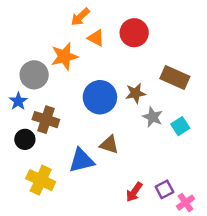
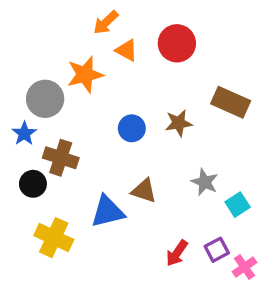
blue circle: (100, 97) -> (132, 128), size x0.6
gray star: (153, 117) -> (205, 182), moved
cyan square: (180, 126) -> (238, 205), moved

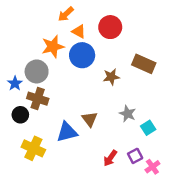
gray circle: (45, 99) -> (37, 71), moved
blue circle: (132, 128) -> (82, 55), moved, size x1.5
brown triangle: (144, 191) -> (90, 119), turned 35

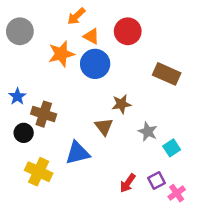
gray circle: (37, 71) -> (20, 31), moved
brown star: (111, 77) -> (121, 104), moved
brown triangle: (90, 119) -> (104, 127), moved

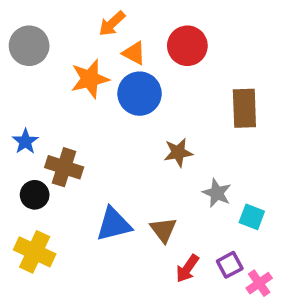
brown rectangle: (167, 74) -> (244, 108), turned 64
brown triangle: (104, 127) -> (163, 230), moved
cyan square: (172, 148) -> (252, 217), turned -36
yellow cross: (39, 172) -> (35, 252), moved

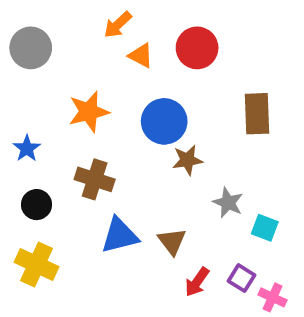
orange star: (90, 79) -> (89, 112), moved
blue circle: (140, 94) -> (164, 121), moved
brown cross: (64, 167) -> (95, 179), moved
purple square: (230, 265) -> (242, 278), turned -30
pink cross: (259, 283) -> (272, 297), turned -30

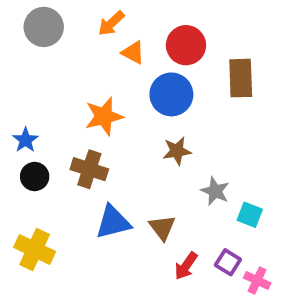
gray circle: (31, 48) -> (44, 27), moved
orange star: (89, 112) -> (104, 116), moved
brown rectangle: (257, 114) -> (241, 78), moved
blue circle: (164, 121) -> (171, 94), moved
black circle: (37, 205) -> (35, 177), moved

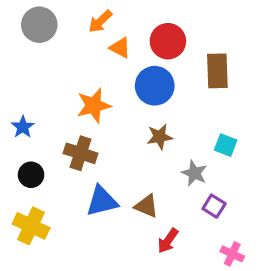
black circle: (35, 177) -> (31, 175), moved
cyan square: (250, 215) -> (226, 145), moved
brown triangle: (162, 228) -> (146, 206), turned -30
purple square: (228, 262) -> (214, 206), moved

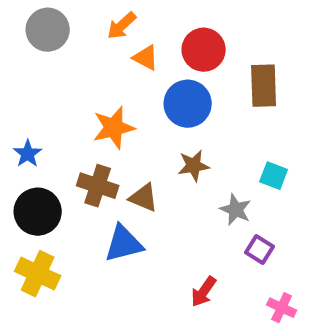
black circle: (31, 175) -> (38, 212), size x1.5
brown triangle: (146, 206) -> (144, 198), moved

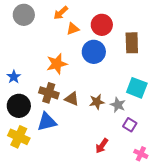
orange triangle: (146, 58) -> (73, 29), turned -48
brown star: (194, 166) -> (97, 102), moved
cyan square: (274, 176) -> (137, 88), size x1.5
blue triangle: (124, 244) -> (47, 122), moved

